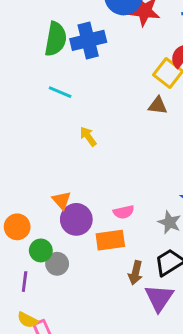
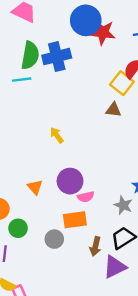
cyan line: (60, 92) -> (22, 80), moved, turned -30
purple circle: (76, 219) -> (70, 181), moved
gray circle: (57, 264) -> (54, 239), moved
purple triangle: (159, 298) -> (115, 267), turned 30

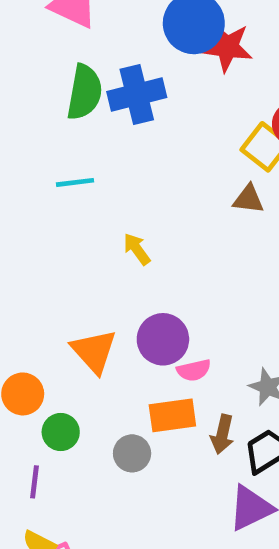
cyan line: (22, 80) -> (75, 182), moved
orange triangle: (35, 187) -> (94, 351), size x1.5
brown arrow: (95, 246) -> (222, 434), moved

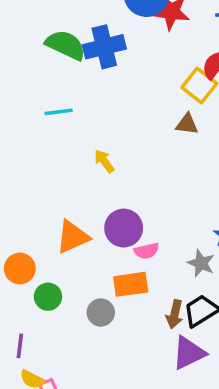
green semicircle: (84, 92) -> (66, 45), turned -75
orange triangle: (94, 351) -> (73, 237), turned 48
brown arrow: (222, 434) -> (175, 314), moved
purple line: (35, 482) -> (20, 346), moved

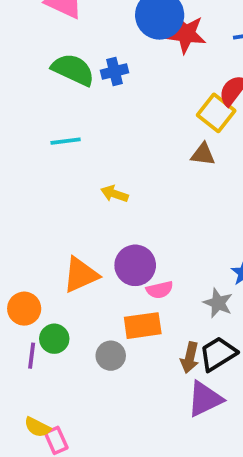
blue cross: (104, 47) -> (114, 72), size x0.6
yellow arrow: (104, 161) -> (114, 194), turned -35
purple line: (20, 346) -> (32, 356), moved

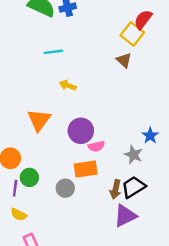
cyan line: (66, 141) -> (53, 52), moved
brown triangle: (203, 154) -> (124, 60), turned 35
orange triangle: (81, 275) -> (39, 120), moved, turned -30
yellow semicircle: (37, 427) -> (19, 214), moved

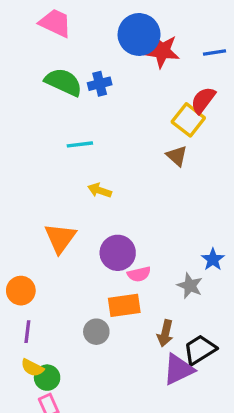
green circle: (29, 177) -> (47, 378), moved
black trapezoid: (133, 187) -> (200, 350), moved

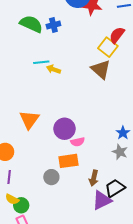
brown triangle: (177, 156) -> (101, 69), size x1.5
yellow arrow: (100, 190) -> (53, 69), moved
gray star: (190, 286) -> (120, 152), moved

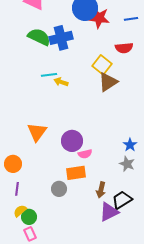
blue cross: (53, 25) -> (61, 38), size x1.6
red semicircle: (117, 35) -> (124, 48), turned -132
yellow square: (108, 47) -> (102, 65), moved
brown triangle: (101, 69) -> (108, 82), turned 45
yellow semicircle: (12, 199) -> (20, 211), turned 112

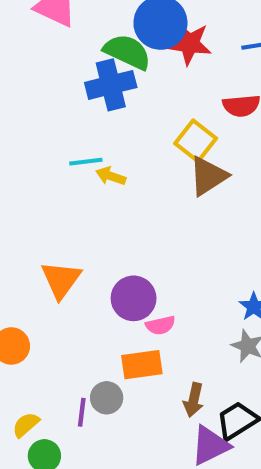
green semicircle: (39, 37) -> (127, 52), moved
purple line: (17, 189) -> (82, 412), moved
yellow semicircle: (20, 211) -> (26, 425), moved

